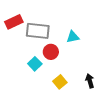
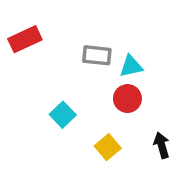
gray rectangle: (38, 31) -> (97, 55), moved, size x0.7
red circle: (51, 52) -> (127, 99), moved

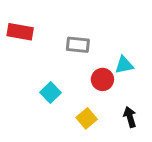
red rectangle: (25, 39) -> (20, 32), turned 35
cyan triangle: (131, 66) -> (124, 65), moved

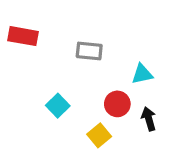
red circle: (102, 79) -> (117, 104), moved
black arrow: (130, 117) -> (149, 119), moved

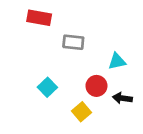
red rectangle: (23, 36) -> (39, 18), moved
black arrow: (149, 119) -> (122, 98), turned -66

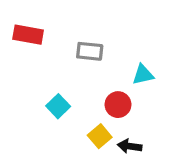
red rectangle: (39, 18) -> (28, 35), moved
black arrow: (122, 98) -> (130, 146), moved

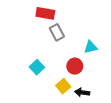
red rectangle: (28, 35) -> (45, 13), moved
gray rectangle: (90, 51) -> (57, 32), turned 56

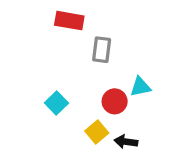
gray rectangle: (57, 32) -> (102, 50), moved, turned 35
cyan triangle: (91, 47) -> (140, 87), moved

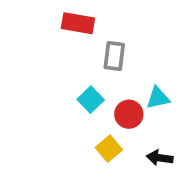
cyan square: (56, 103) -> (91, 100), moved
black arrow: (126, 142) -> (160, 158), moved

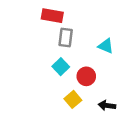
gray rectangle: (114, 56) -> (66, 37), moved
cyan triangle: (158, 98) -> (106, 46), moved, turned 35

